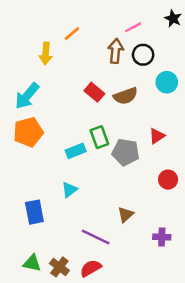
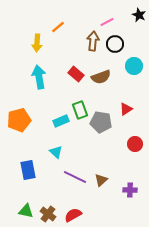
cyan arrow: (27, 96) -> (39, 77), moved, turned 130
orange pentagon: (28, 132) -> (19, 120), moved
cyan triangle: (69, 190) -> (56, 152), turned -40
brown triangle: (126, 215) -> (101, 180), moved
purple line: (96, 237) -> (75, 177), moved

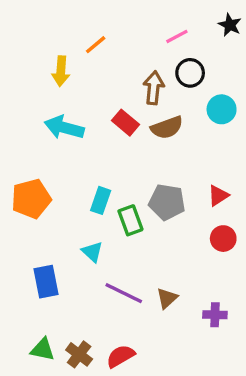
brown arrow: (93, 41) -> (154, 88), moved
cyan arrow: (39, 77) -> (64, 128), turned -65
red triangle: (126, 109) -> (218, 195), moved
green rectangle: (80, 110) -> (130, 220), moved
cyan rectangle: (61, 121) -> (101, 200), turned -49

